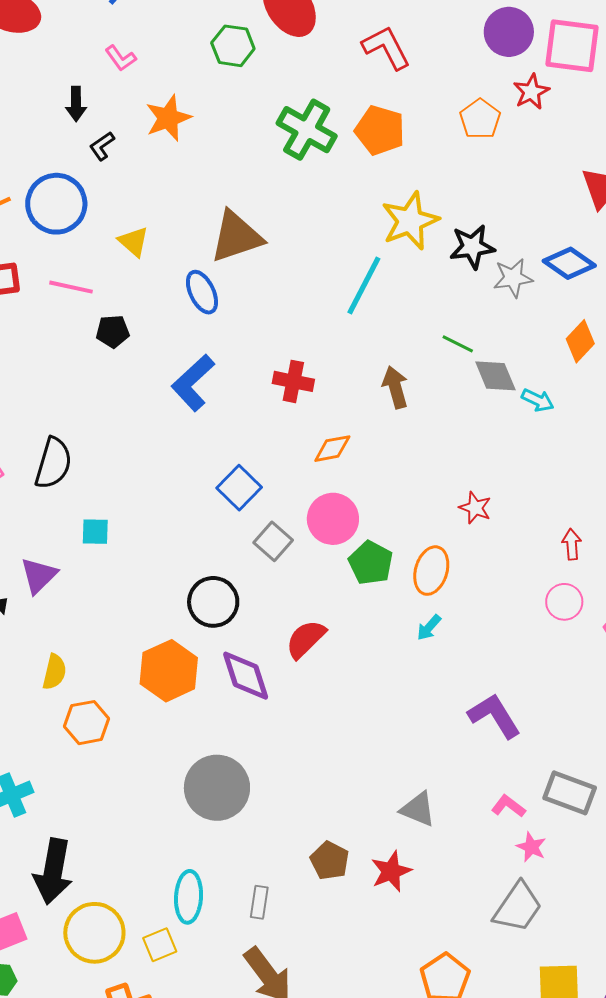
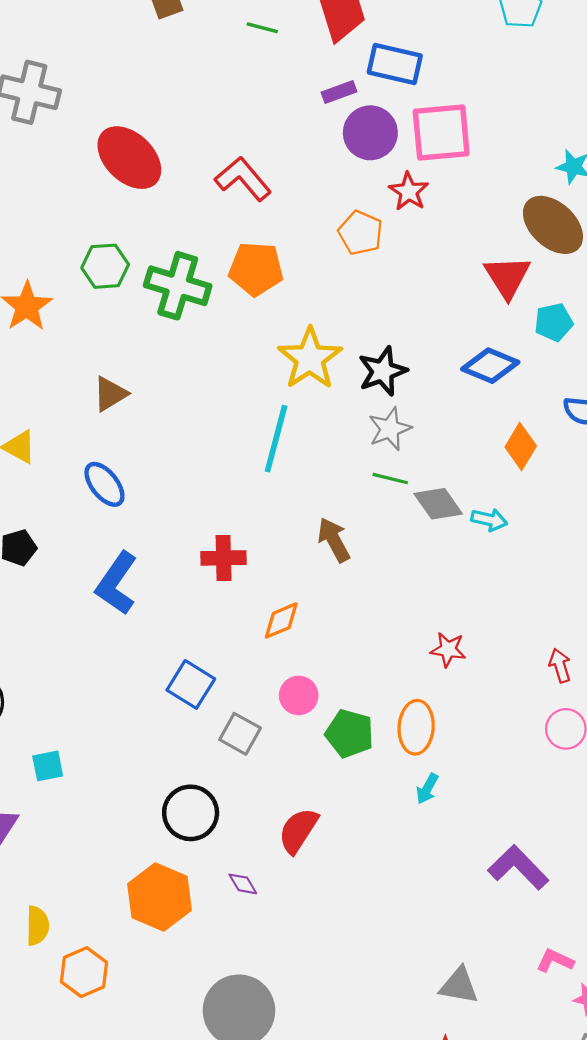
green hexagon: (233, 46) -> (105, 266), moved
brown triangle: (236, 237) -> (110, 394), moved, size x0.6
gray star: (513, 278) -> (390, 429), moved
pink circle: (333, 519) -> (299, 695), size x0.7
purple diamond: (246, 676) -> (243, 884), size x0.5

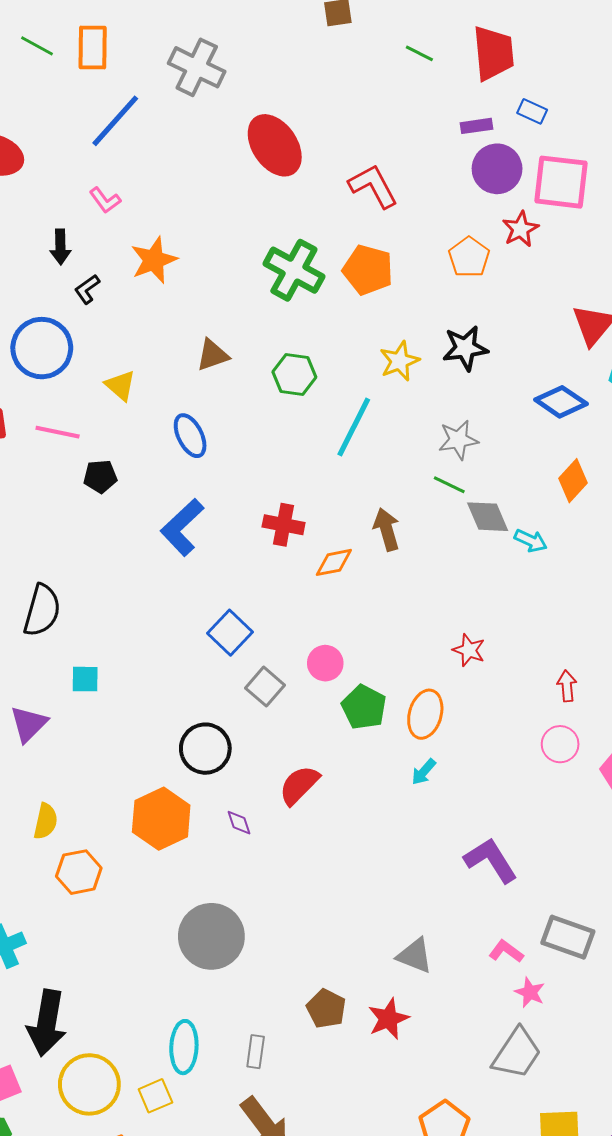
blue rectangle: (395, 64) -> (532, 111), size x0.6
green hexagon: (105, 266) -> (294, 374), moved
yellow star: (310, 358) -> (399, 361), size x0.7
black star: (383, 371) -> (465, 348), moved
orange diamond: (281, 620) -> (334, 562), moved

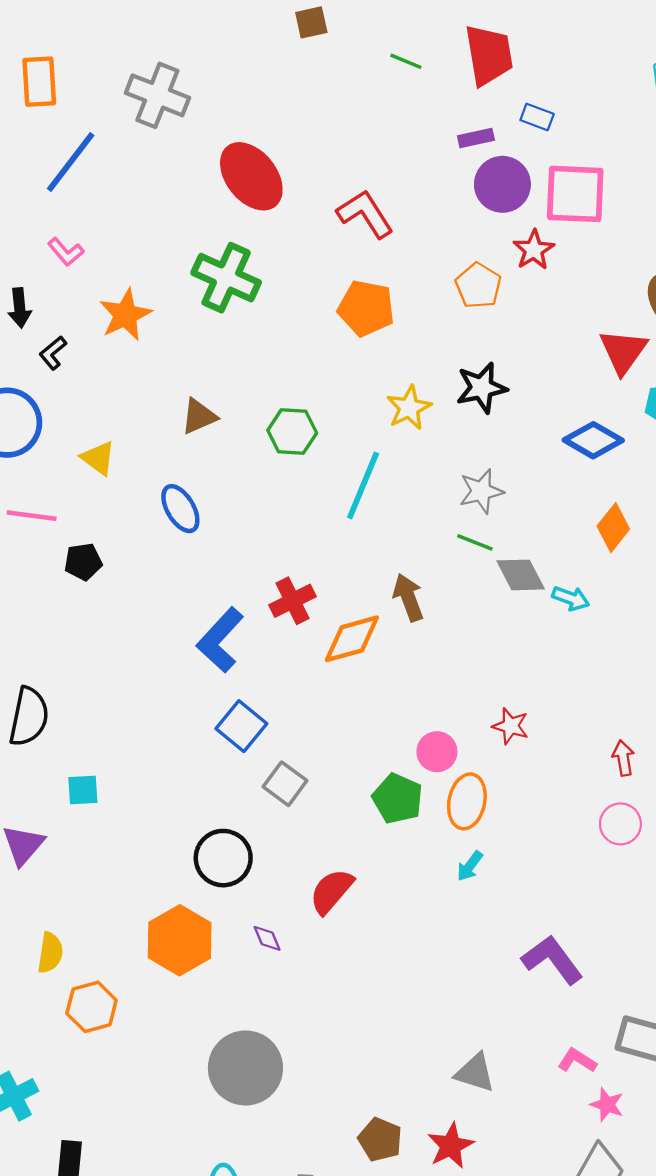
green cross: (294, 270) -> (226, 278), moved
red cross: (284, 525) -> (293, 601), turned -33
blue L-shape: (182, 527) -> (220, 640), moved
orange diamond: (334, 562) -> (352, 639), size x1.4
pink circle: (325, 663) -> (437, 752), moved

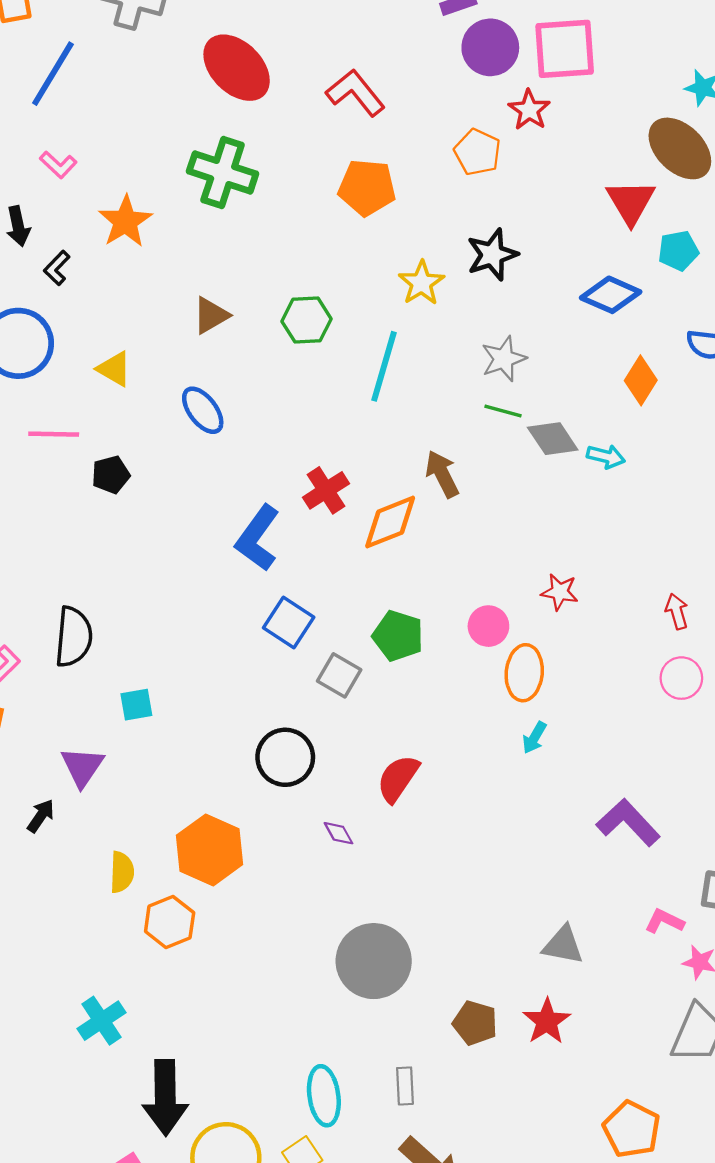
green pentagon: (398, 799) -> (398, 636), moved
orange hexagon: (180, 940) -> (210, 850), moved
gray circle: (245, 1068) -> (374, 961), moved

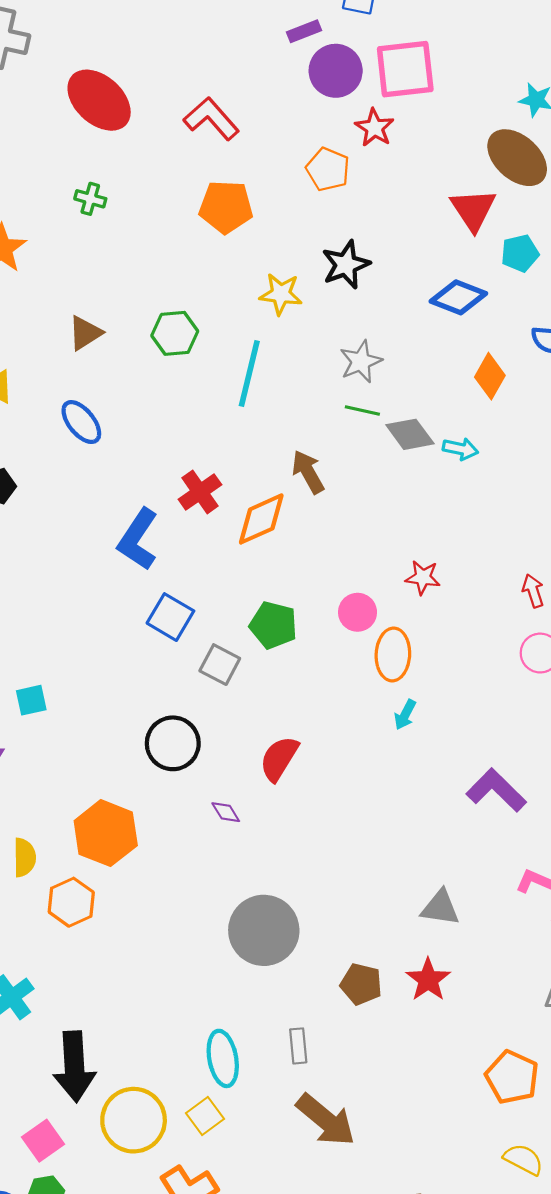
green cross: (223, 173) -> (90, 199), size x0.5
yellow star: (421, 283) -> (281, 294), turned -30

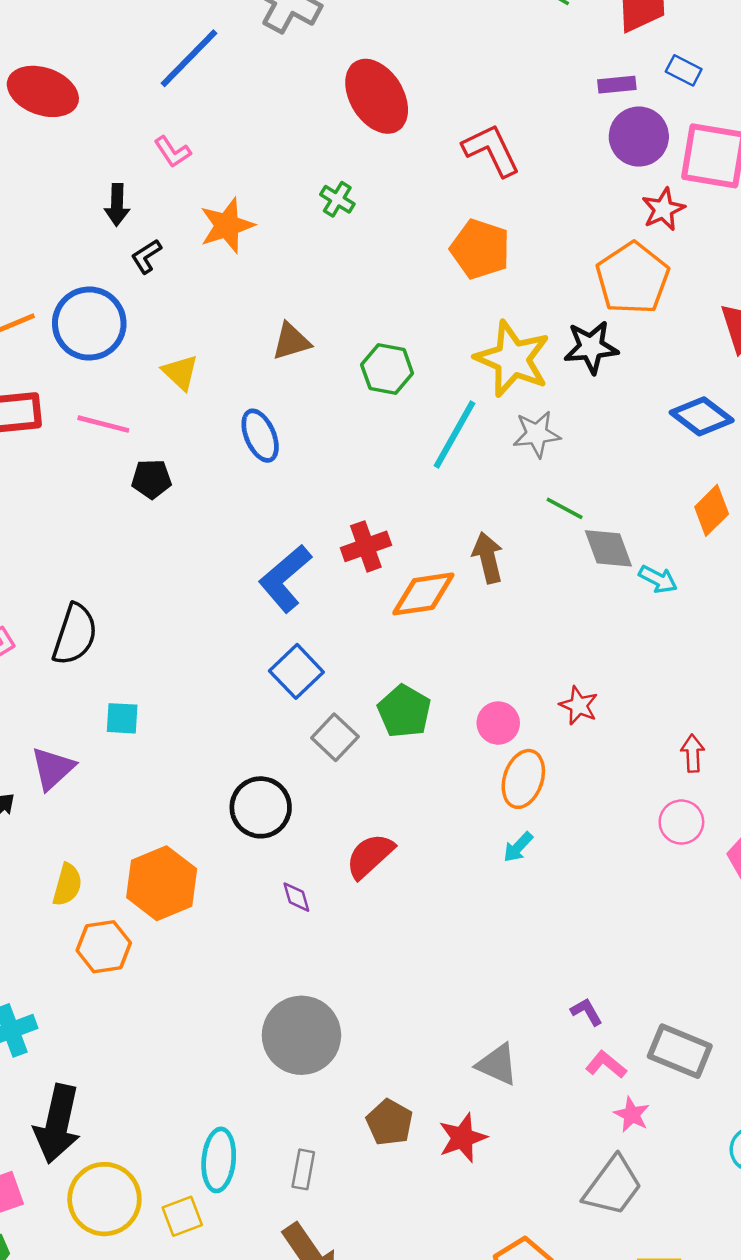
orange pentagon: (328, 169) -> (633, 278), moved, size x1.5
yellow star: (281, 294) -> (513, 359), size x1.6
gray star: (361, 362) -> (537, 434), moved
purple L-shape: (496, 790) -> (587, 1012), moved, size x0.5

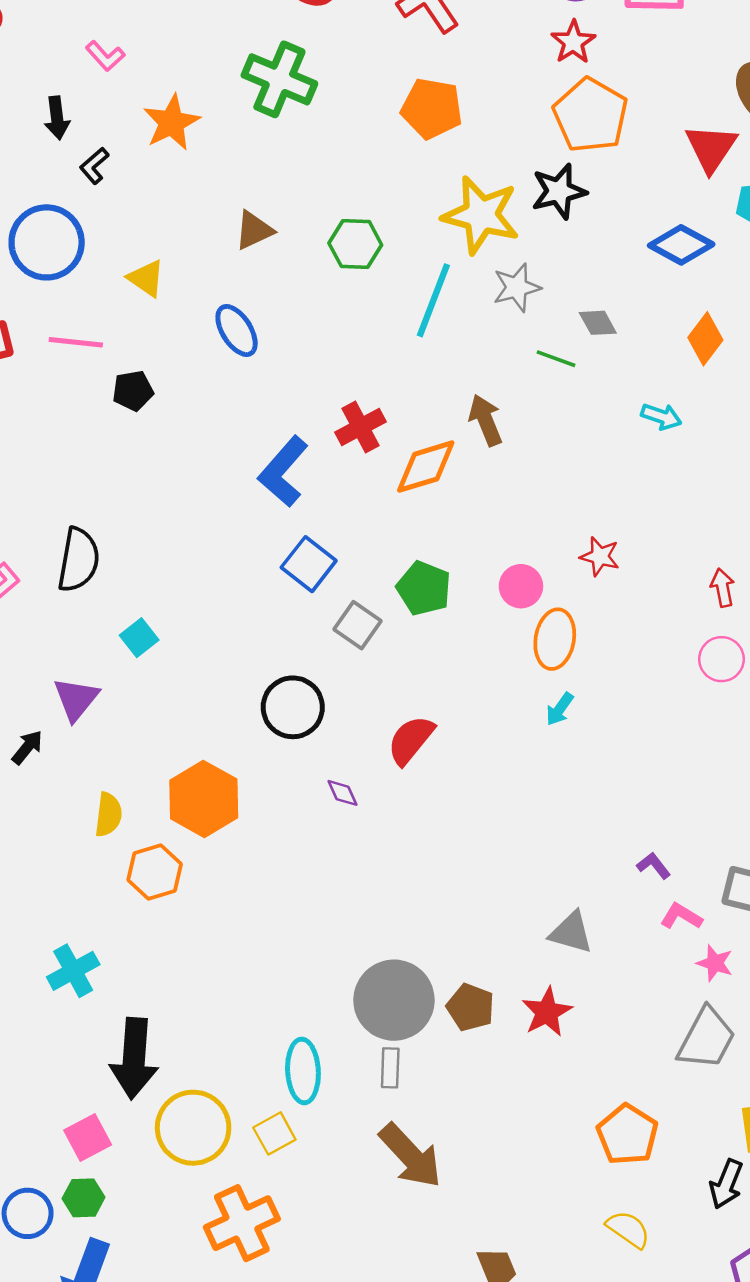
green cross: (337, 199) -> (279, 79), size x2.0
red star: (663, 209) -> (573, 42), moved
gray diamond: (608, 548) -> (598, 323), moved, size x0.7
cyan square: (122, 718) -> (139, 638), turned -33
gray circle: (301, 1035) -> (394, 1000), moved

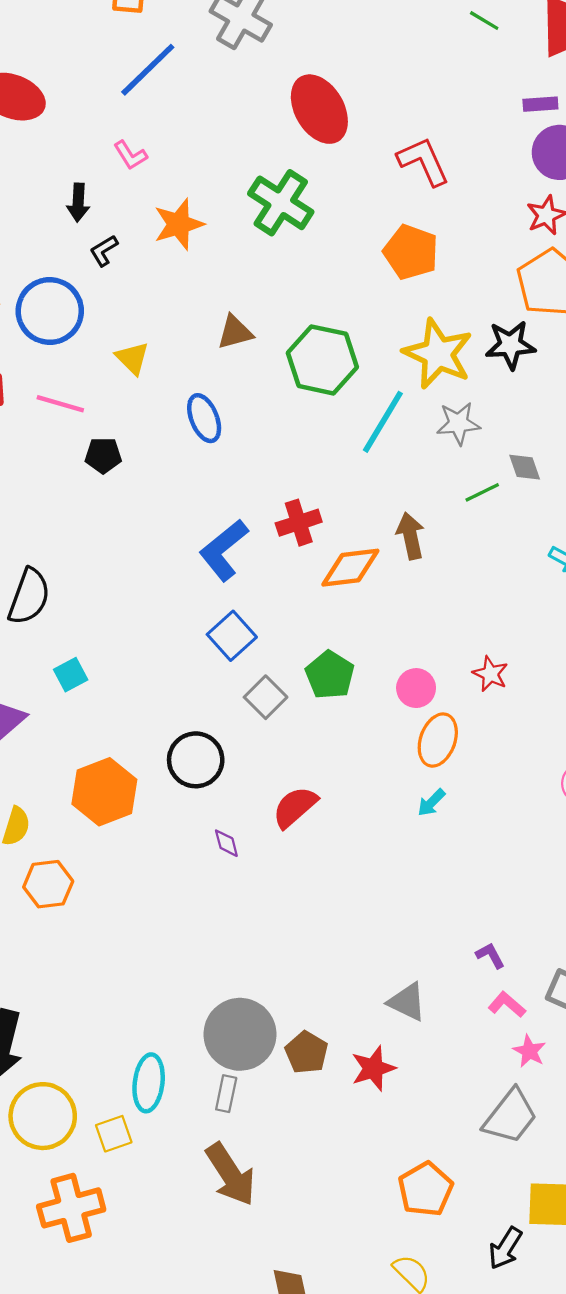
green hexagon: (355, 244) -> (322, 360), size x1.5
green line: (556, 359) -> (482, 492), turned -56
orange hexagon: (204, 799) -> (104, 792), moved

